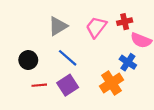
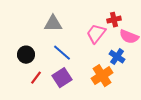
gray triangle: (58, 26) -> (53, 24), turned 30
pink trapezoid: (96, 27) -> (96, 34), moved
red line: (39, 85) -> (36, 78), turned -48

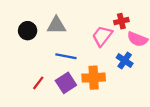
blue line: (62, 53) -> (66, 56), turned -30
black circle: (26, 55) -> (28, 31), moved
orange cross: (102, 76) -> (94, 78), moved, turned 30

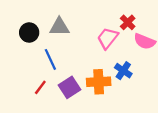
red cross: (121, 21) -> (128, 22), turned -32
blue line: (66, 56) -> (50, 59), moved, turned 54
blue cross: (125, 61) -> (123, 71), moved

